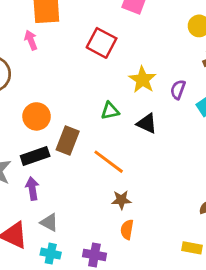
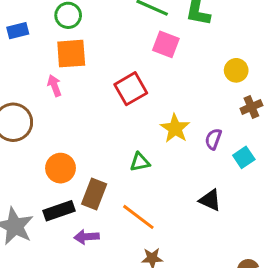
red square: (102, 43) -> (131, 89), turned 32
black triangle: (147, 123) -> (210, 200), moved
purple arrow: (32, 189) -> (86, 237), moved, turned -85

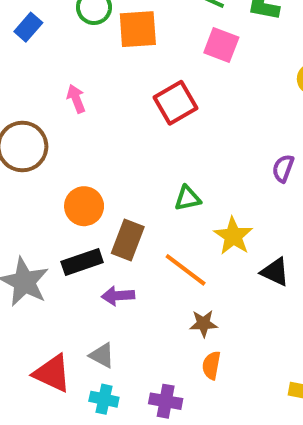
blue rectangle: (18, 31) -> (28, 27), turned -35
orange square: (71, 54) -> (138, 29), moved
yellow star: (175, 128) -> (233, 236), moved
black triangle: (210, 200) -> (275, 272), moved

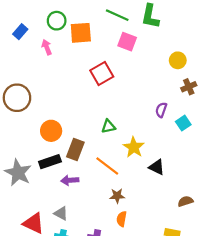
pink arrow: (76, 99) -> (47, 47), moved

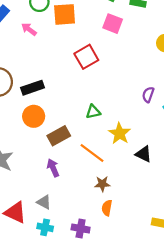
pink arrow: (47, 47) -> (29, 29), turned -32
brown rectangle: (75, 150) -> (59, 136), turned 40
black rectangle: (50, 162) -> (32, 88), moved
purple arrow: (70, 180) -> (53, 168), turned 70

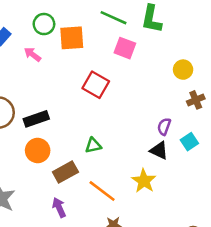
red square: (86, 57) -> (96, 85), turned -30
green triangle: (93, 112) -> (93, 145), moved
yellow star: (119, 133) -> (144, 181), moved
black triangle: (144, 154) -> (159, 151), moved

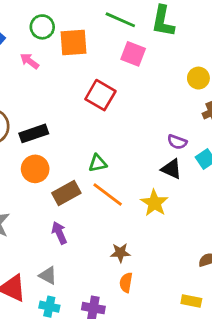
purple semicircle: (164, 126) -> (177, 142), turned -90
orange line: (102, 191) -> (108, 194), moved

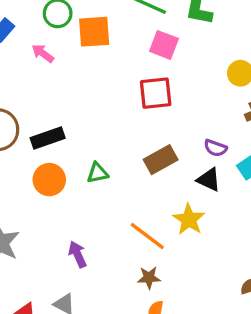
red square: (100, 95) -> (156, 93), moved, turned -36
green triangle: (98, 163) -> (97, 173), moved
brown rectangle: (66, 193) -> (161, 160), moved
orange line: (108, 194) -> (147, 236), moved

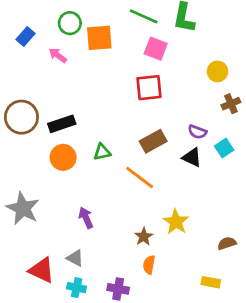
yellow star: (189, 219) -> (176, 222), moved
orange line: (147, 236) -> (140, 178), moved
brown star: (149, 278) -> (144, 237), turned -30

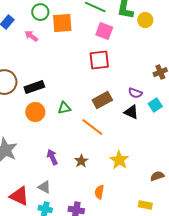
yellow circle: (217, 71) -> (145, 20), moved
brown star: (144, 237) -> (81, 161), moved

